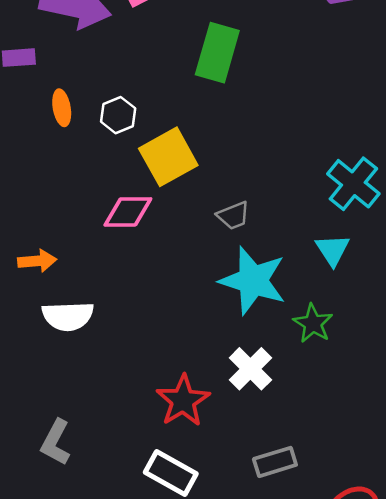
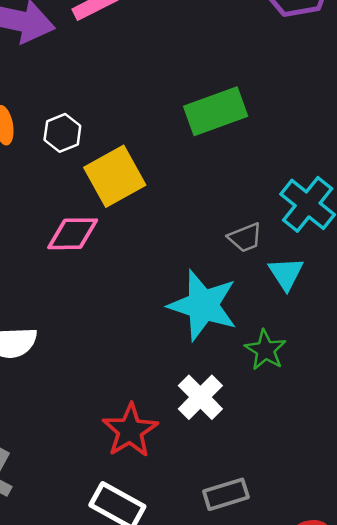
green rectangle: (217, 53) -> (216, 111), moved, turned 54
gray trapezoid: (233, 216) -> (245, 238), moved

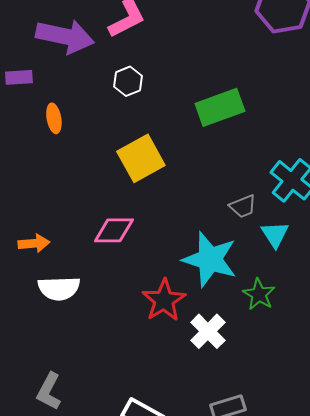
white hexagon: (62, 133) -> (128, 81), moved
pink diamond: (73, 234) -> (114, 230), moved
red star: (130, 430) -> (164, 300), moved

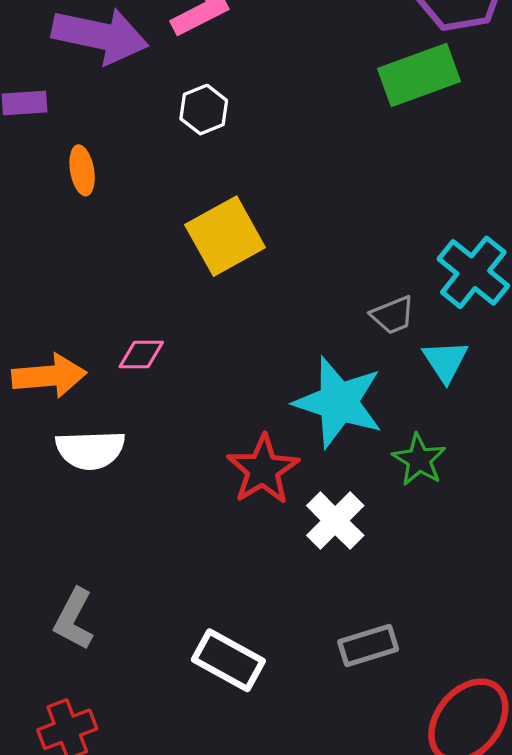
green rectangle: (220, 107) -> (419, 75), moved
pink diamond: (114, 230) -> (141, 354), moved, size x0.7
orange arrow: (34, 243) -> (49, 376), size x1.4

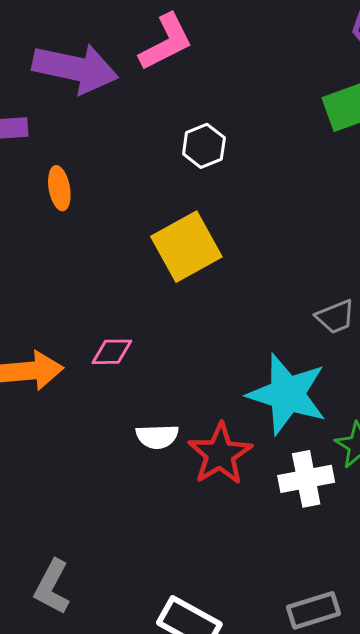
white hexagon: (204, 110) -> (204, 146), moved
white semicircle: (90, 450) -> (157, 437), moved, size x0.7
white cross: (335, 521) -> (306, 479), moved, turned 34

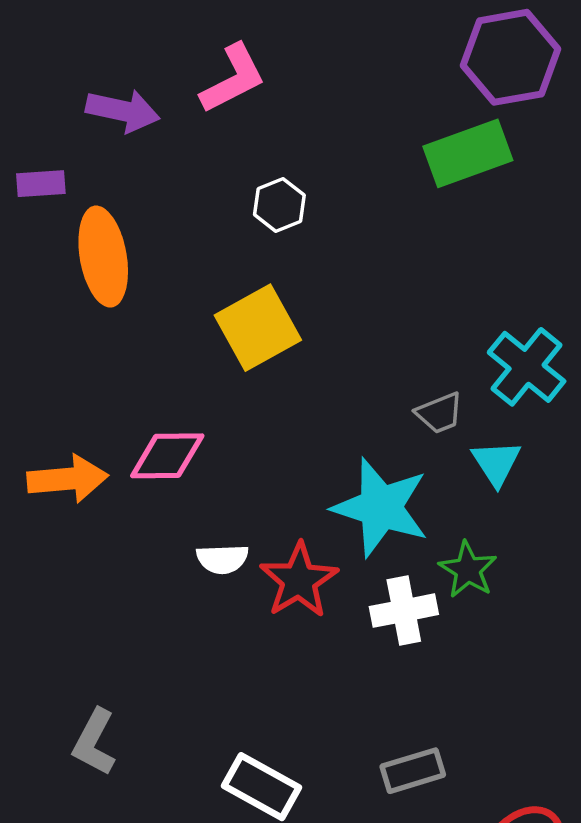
purple arrow: (75, 68) -> (123, 111), size x0.7
orange ellipse: (59, 188) -> (103, 257), size x1.8
pink diamond: (112, 352) -> (167, 456), size x1.5

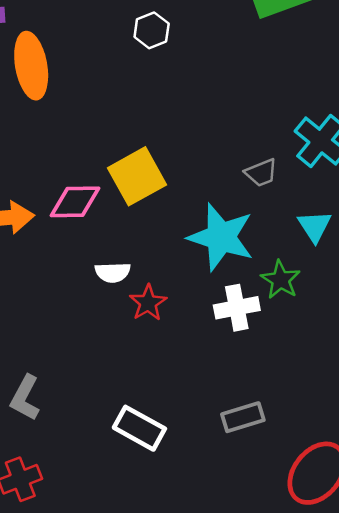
yellow square: (258, 328) -> (137, 176), moved
cyan triangle: (496, 463) -> (315, 226), moved
red star: (299, 580) -> (148, 303), moved, size x0.7

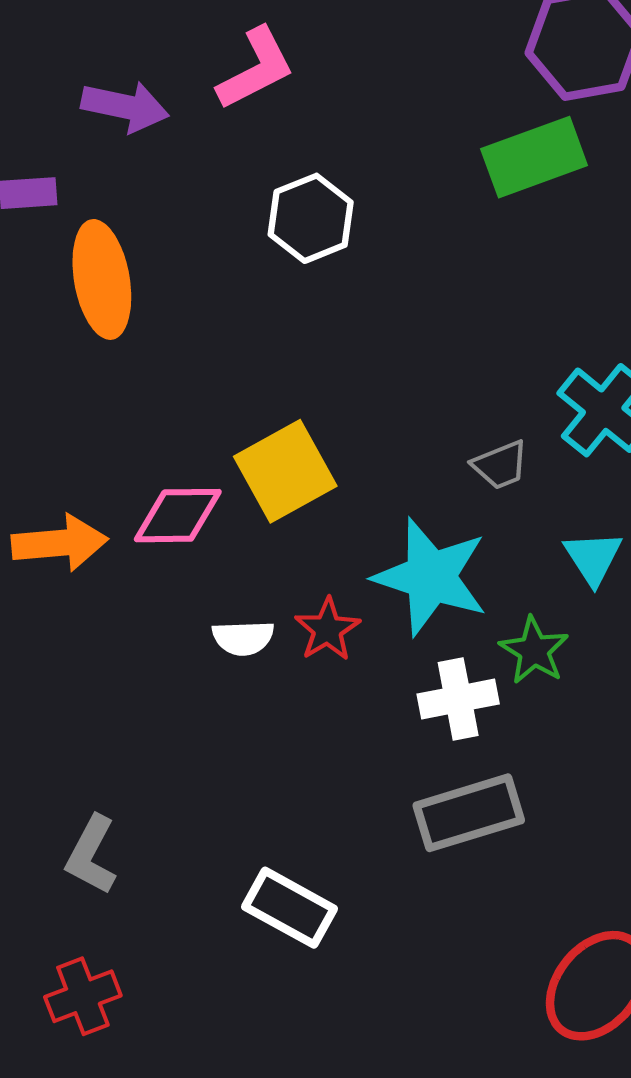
white hexagon: (152, 30) -> (311, 218), size x1.4
red star: (148, 303) -> (327, 629), moved
gray rectangle: (243, 417) -> (469, 813), moved, size x1.4

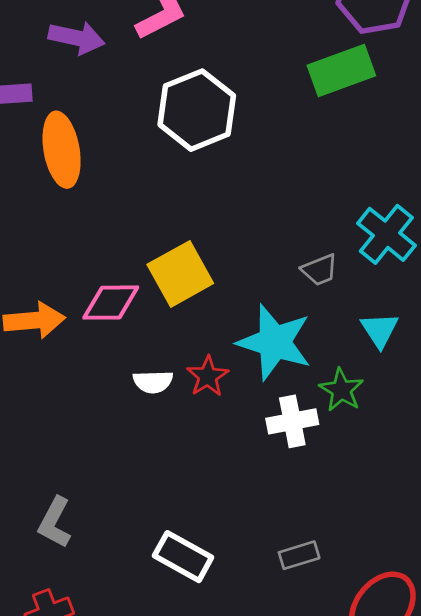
white hexagon: (311, 218) -> (197, 110), size x1.4
gray rectangle: (469, 813) -> (299, 555), moved, size x0.6

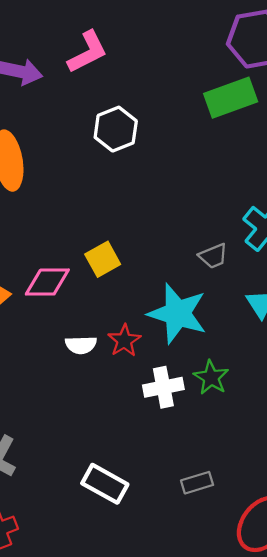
white hexagon: (197, 110) -> (116, 129), size x0.7
yellow square: (180, 274) -> (103, 259), size x0.7
green star: (341, 390) -> (211, 377), moved
white cross: (292, 421) -> (163, 387), moved

